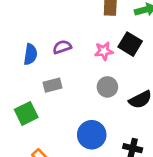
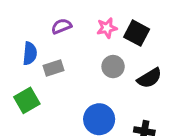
black square: (130, 44) -> (137, 33), moved
blue semicircle: (30, 54) -> (30, 53), moved

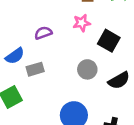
pink star: (107, 28) -> (82, 23), moved
blue semicircle: (30, 53) -> (15, 56), turned 48

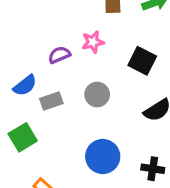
pink star: (82, 23) -> (93, 42), moved
gray circle: (87, 69) -> (97, 95), moved

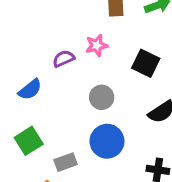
gray rectangle: (51, 101) -> (66, 162), moved
blue circle: (103, 156) -> (107, 141), moved

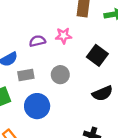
blue circle: (107, 141) -> (37, 106), moved
gray rectangle: (66, 162) -> (26, 75), moved

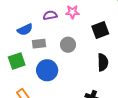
black square: (97, 55) -> (100, 30), turned 30
black semicircle: (102, 93) -> (103, 62), turned -72

